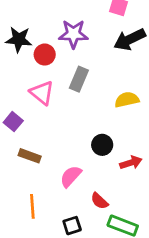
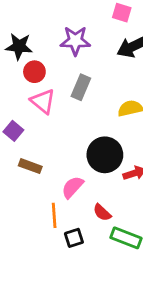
red circle: (45, 55) -> (34, 72), moved
black circle: (102, 145) -> (105, 155), size x1.6
orange line: (32, 206) -> (54, 215), moved

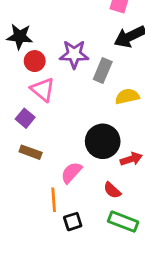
purple star: (75, 41) -> (74, 54), moved
gray rectangle: (81, 87) -> (103, 71), moved
purple square: (13, 131) -> (25, 118), moved
red semicircle: (102, 213) -> (112, 190), moved

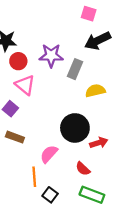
black square: (73, 222) -> (50, 195), turned -35

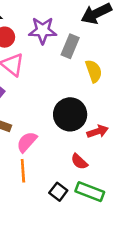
yellow semicircle: (95, 91) -> (94, 71), turned 84
pink semicircle: (49, 154) -> (27, 142), moved
black square: (50, 195) -> (58, 192), moved

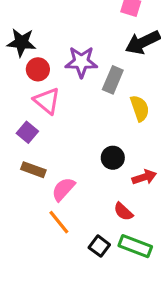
black circle: (70, 114) -> (113, 158), size x0.6
orange line: (23, 171) -> (59, 222), turned -35

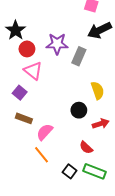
black star: (21, 42) -> (16, 30), turned 30
yellow semicircle: (140, 108) -> (98, 90), moved

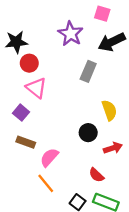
black star: (16, 30) -> (16, 42), turned 30
purple star: (57, 44) -> (70, 34), moved, turned 30

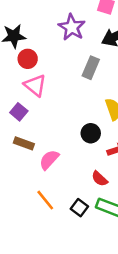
orange line: (46, 183) -> (45, 200), moved

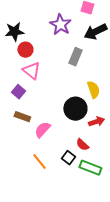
black circle: (91, 133) -> (75, 109), size x1.5
black square: (79, 208) -> (68, 158), moved

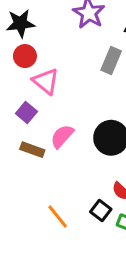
red circle: (25, 50) -> (25, 56), moved
pink semicircle: (42, 130) -> (62, 136), moved

